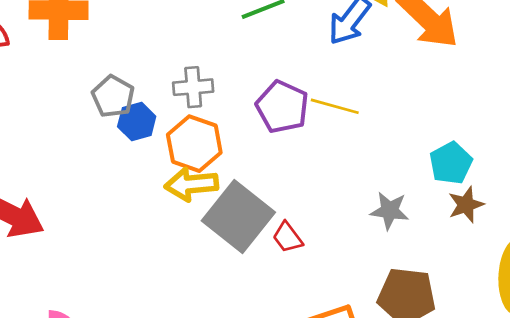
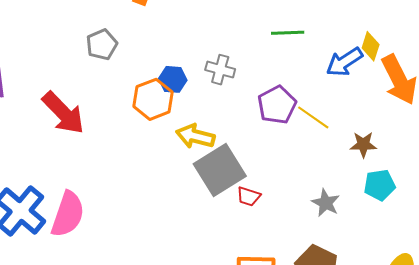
gray pentagon: (113, 96) -> (102, 45), moved
orange hexagon: (194, 144) -> (153, 99), moved
brown star: (466, 205) -> (363, 145), moved
red trapezoid: (287, 237) -> (249, 196), turned -55

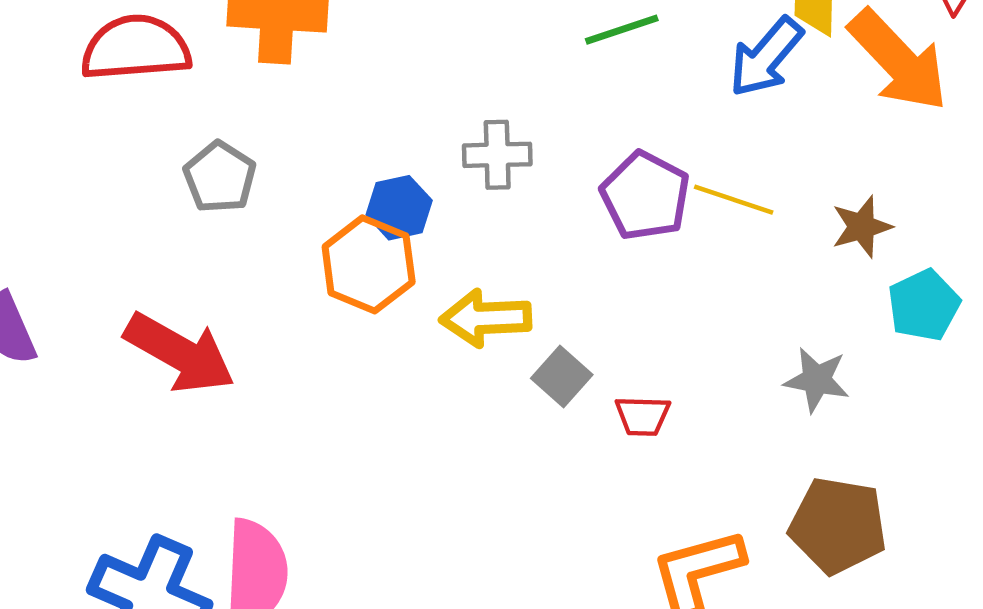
gray square: (220, 170) -> (562, 377), size x0.5

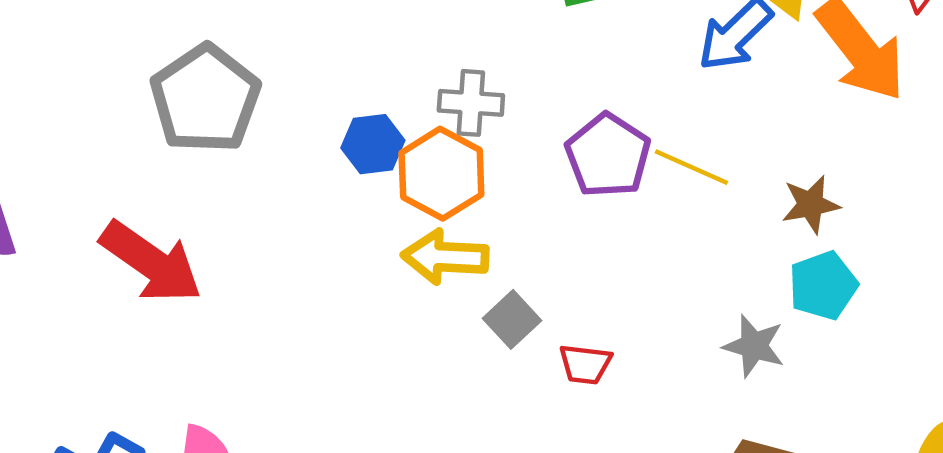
gray pentagon: (220, 177) -> (205, 99), size x1.6
orange hexagon: (369, 264) -> (441, 174), moved
cyan pentagon: (924, 305) -> (823, 285), moved

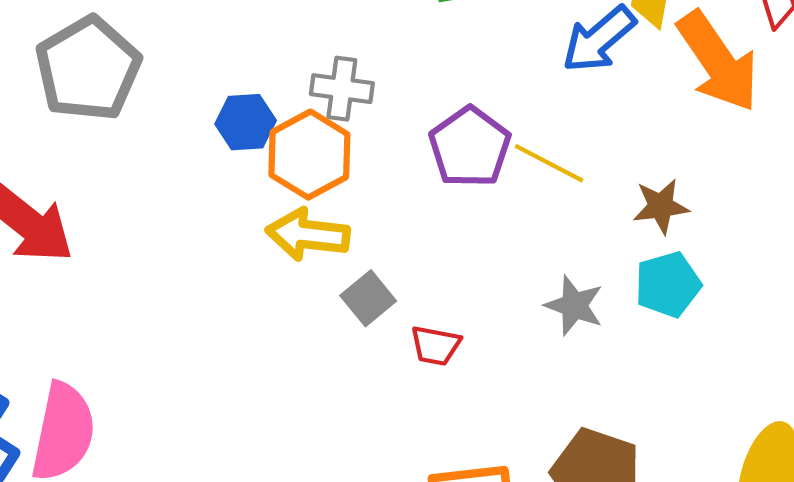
gray star: (754, 346) -> (574, 306), moved

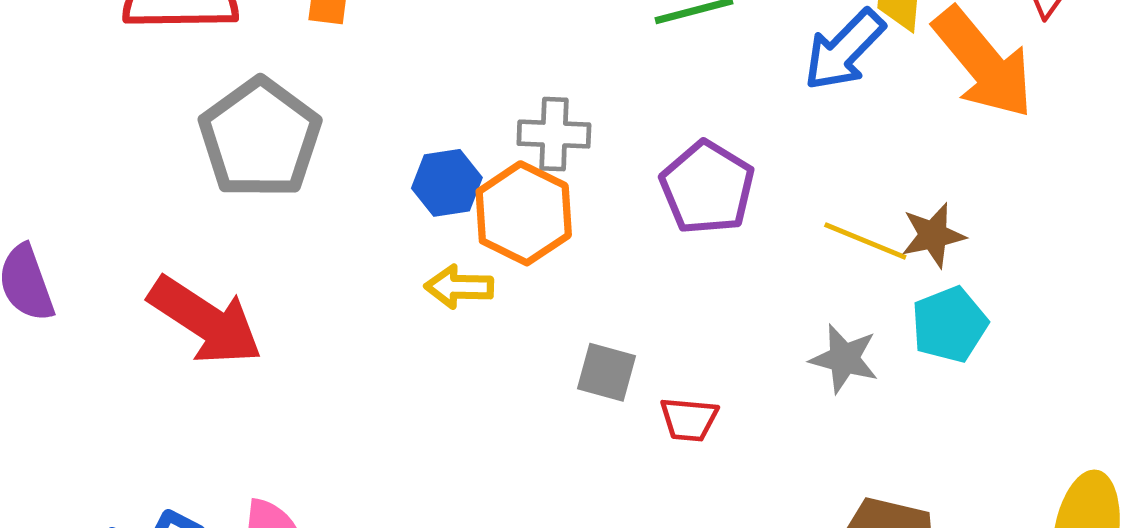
yellow line: (549, 163) -> (865, 241), moved
yellow arrow: (308, 234) -> (459, 287), moved, size x0.7
gray square: (368, 298) -> (607, 372), turned -30

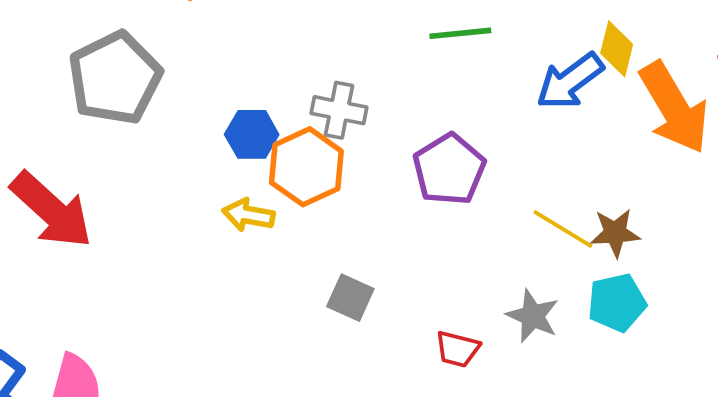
red trapezoid: (689, 419) -> (457, 349), moved

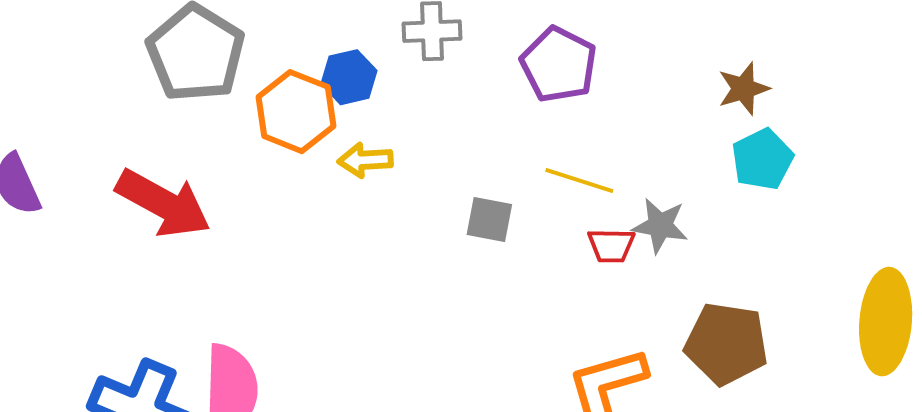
orange hexagon: (306, 167) -> (296, 112), moved
yellow line: (563, 229) -> (579, 180), moved
gray star: (533, 316) -> (660, 226), moved

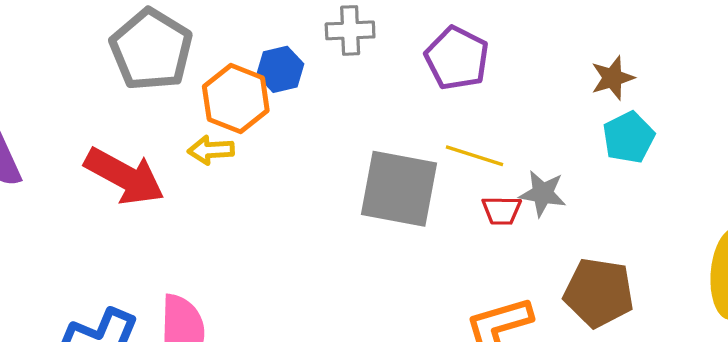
yellow arrow: (365, 160) -> (211, 150), moved
gray square: (489, 219) -> (399, 189), size x2.0

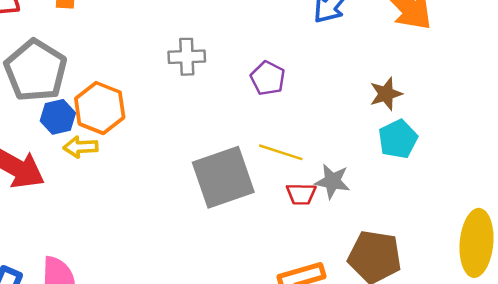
purple pentagon: (457, 58) -> (268, 78), size x0.7
blue hexagon: (280, 69) -> (58, 117), moved
gray square: (399, 189) -> (223, 177), turned -30

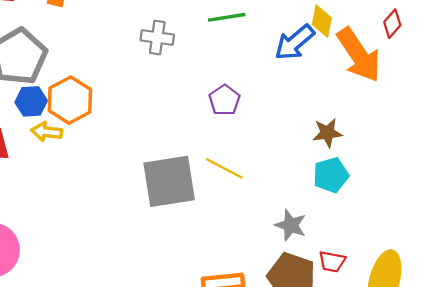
gray cross: (187, 57) -> (157, 38), moved
gray star: (332, 181) -> (291, 225), moved
red trapezoid: (301, 194) -> (332, 262), moved

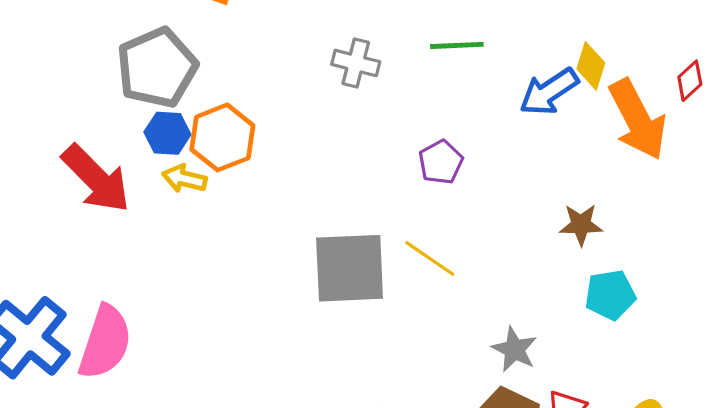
cyan pentagon: (331, 175) -> (610, 295), moved

